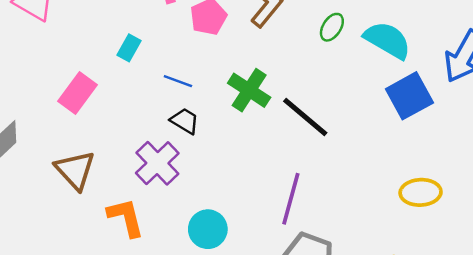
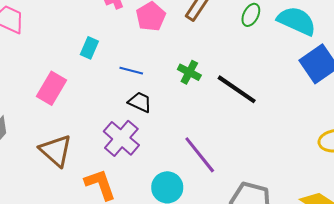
green cross: (249, 90) -> (189, 72), size x0.7
purple line: (291, 199) -> (200, 155), moved, turned -48

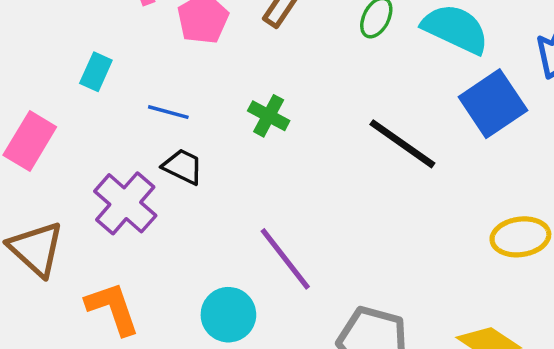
black line: (237, 89) -> (402, 144), moved
purple cross: (121, 138) -> (125, 203), moved

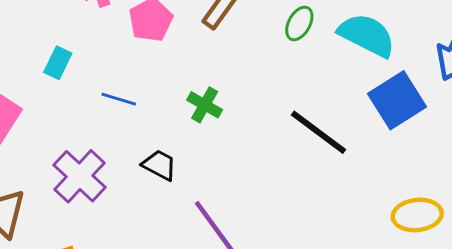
black trapezoid: (183, 167) -> (159, 165), moved

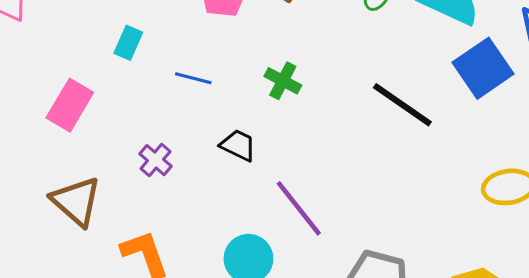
purple cross: (80, 176) -> (155, 160), size x0.6

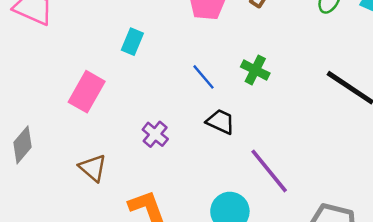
blue line: (193, 78) -> (204, 77), moved, turned 36
brown triangle: (76, 201) -> (93, 168), size x0.7

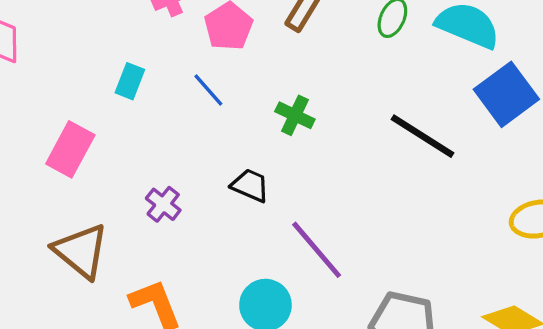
blue line: (204, 77) -> (208, 90), moved
brown triangle: (93, 168) -> (81, 251), size x1.5

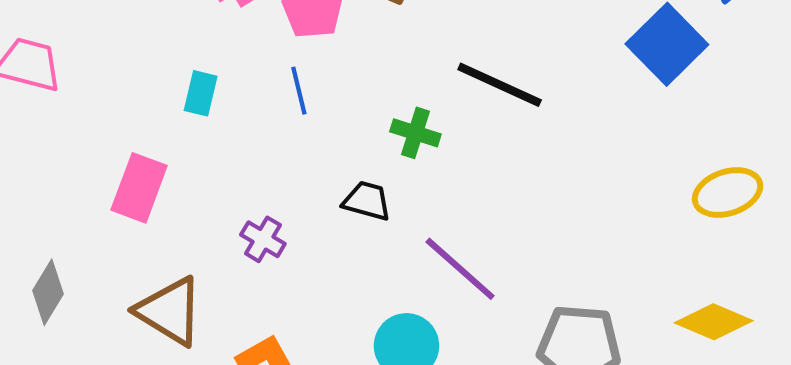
blue line: (208, 90) -> (299, 91), turned 36
green cross: (295, 115) -> (415, 133), moved
black line: (423, 136) -> (500, 85), moved

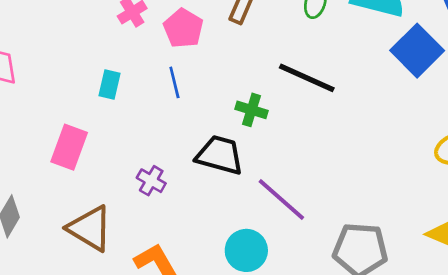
black trapezoid: (367, 201) -> (220, 155), size x1.5

